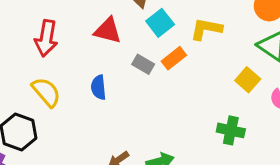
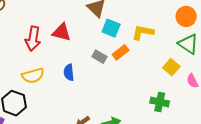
cyan square: (160, 23) -> (111, 28), turned -30
red triangle: (108, 31) -> (61, 32), moved
yellow semicircle: (46, 92) -> (33, 76), turned 115

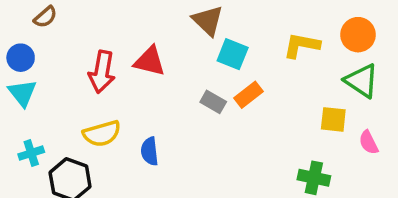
yellow L-shape: (143, 32) -> (301, 45), moved
yellow square: (171, 67) -> (333, 119), turned -35
blue semicircle: (69, 72) -> (150, 151), moved

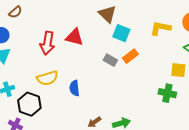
green cross: (314, 178) -> (167, 93), moved

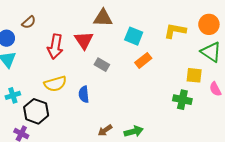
brown semicircle: (15, 12) -> (29, 22), moved
brown triangle: (107, 14) -> (103, 18), moved, turned -42
red triangle: (74, 37) -> (84, 40), turned 42
gray rectangle: (110, 60) -> (102, 65), moved

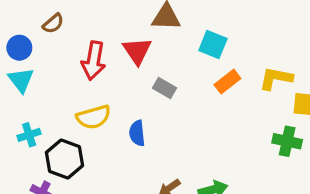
yellow L-shape: (175, 31) -> (276, 78), moved

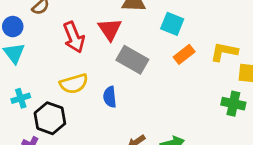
red arrow: (94, 61) -> (74, 37), turned -32
gray rectangle: (165, 88) -> (132, 60), size x1.6

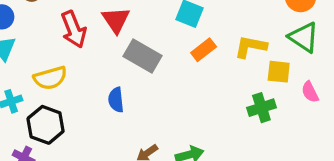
yellow semicircle: (74, 84) -> (50, 78), moved
green cross: (233, 104) -> (261, 108), turned -30

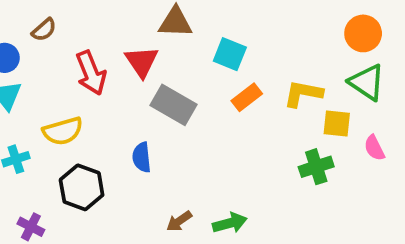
black hexagon: (46, 125) -> (82, 187), moved

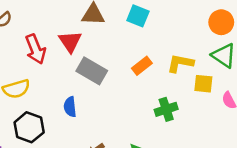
cyan square: (230, 54) -> (138, 16), moved
green cross: (316, 167) -> (166, 109), moved

